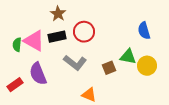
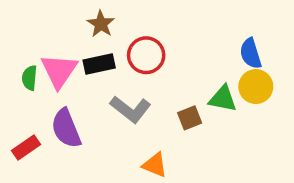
pink triangle: (34, 41) -> (59, 71), turned 35
yellow circle: (147, 66) -> (256, 87), moved

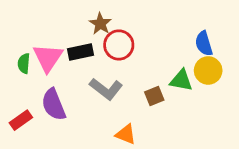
brown star: (101, 24) -> (100, 24), moved

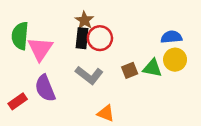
blue semicircle: (204, 44) -> (171, 37), turned 102
black rectangle: (81, 52) -> (82, 38), moved, turned -72
green semicircle: (24, 63) -> (20, 36), moved, size x1.6
brown square: (154, 96) -> (130, 70), moved

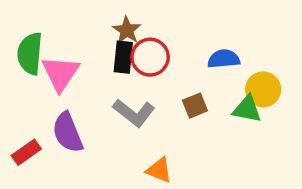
blue semicircle: (171, 37) -> (224, 59), moved
green triangle: (152, 68) -> (247, 109), moved

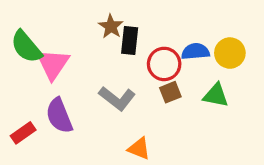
green semicircle: (30, 54) -> (26, 47), turned -45
black rectangle: (123, 57) -> (130, 40), moved
red circle: (150, 57) -> (164, 64), moved
yellow circle: (263, 89) -> (230, 53), moved

